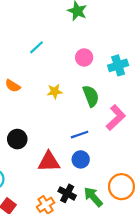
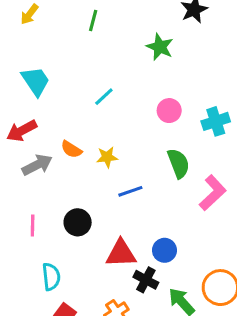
yellow star: (55, 91) -> (107, 157), moved
blue line: (80, 135) -> (130, 191), moved
black cross: (67, 193) -> (146, 280), moved

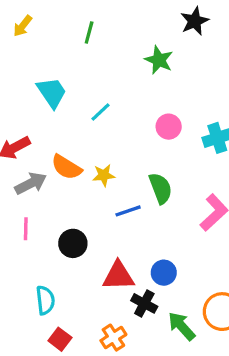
cyan trapezoid: (36, 81) -> (52, 92), moved
orange semicircle: (71, 149) -> (66, 167), size x1.4
green semicircle: (178, 163) -> (161, 188), moved
pink line: (33, 225) -> (26, 229), moved

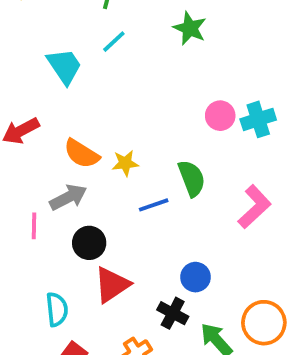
cyan line: (100, 112) -> (114, 42), moved
pink circle: (169, 127) -> (220, 116), moved
gray arrow: (31, 183) -> (68, 197), moved
red triangle: (118, 276) -> (112, 285), moved, turned -32

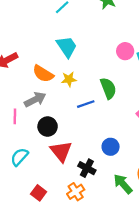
cyan trapezoid: (64, 66) -> (67, 47), moved
red triangle: (112, 285) -> (61, 151), turned -35
cyan semicircle: (57, 309) -> (19, 157), moved, turned -132
black cross: (173, 313) -> (87, 168), moved

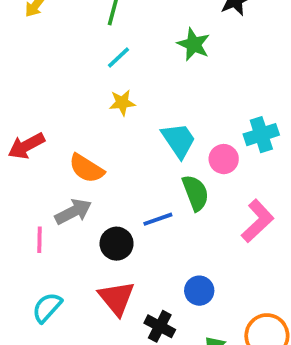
cyan trapezoid: (67, 47) -> (179, 140), moved
pink circle: (125, 51) -> (224, 159), moved
yellow star: (69, 79) -> (122, 103), moved
black circle: (48, 127) -> (117, 244), moved

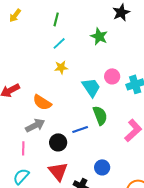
pink circle: (224, 159) -> (112, 76), moved
pink line: (39, 240) -> (23, 148), moved

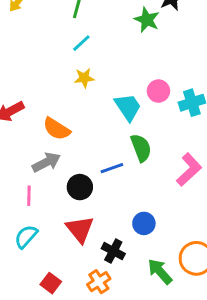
green star: (99, 36) -> (147, 20), moved

